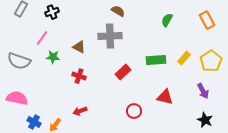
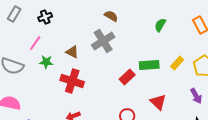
gray cross: (110, 36) -> (103, 41), turned -30
red rectangle: (123, 72) -> (127, 77), moved
red cross: (79, 76) -> (72, 81), size x1.6
red triangle: (165, 97) -> (158, 102), turned 30

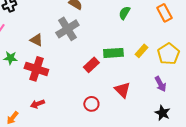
green star: (46, 62) -> (10, 58), moved

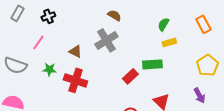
yellow rectangle: (141, 51) -> (169, 42), moved, turned 32

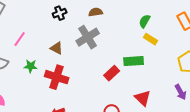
brown semicircle: (114, 15) -> (96, 12), turned -40
black cross: (48, 16) -> (60, 13), moved
yellow rectangle: (169, 42) -> (151, 39), turned 48

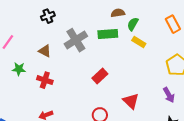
brown semicircle: (96, 12) -> (118, 13), moved
green rectangle: (134, 61) -> (108, 34), moved
red cross: (57, 77) -> (45, 80), size x0.7

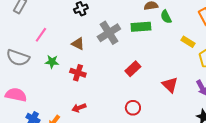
green semicircle: (133, 24) -> (166, 17), turned -56
yellow rectangle: (139, 42) -> (188, 42), moved
red triangle: (131, 101) -> (170, 85), moved

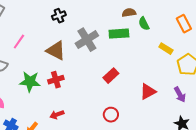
brown triangle: (78, 44) -> (56, 51), size x1.5
green star: (52, 62) -> (30, 82), moved, size x1.5
red cross: (78, 73) -> (56, 80), turned -35
red triangle: (170, 85) -> (148, 92), turned 48

